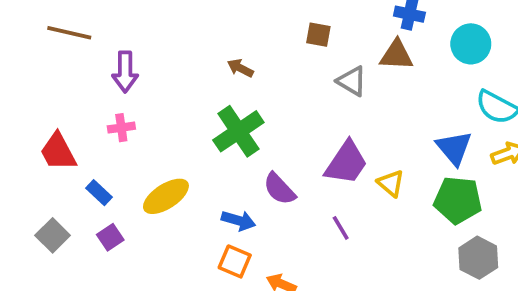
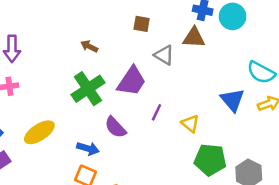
cyan circle: (471, 44) -> (233, 16), moved
purple trapezoid: (346, 163) -> (132, 81), moved
green pentagon: (458, 200) -> (210, 160), moved
purple line: (341, 228) -> (157, 112), moved, turned 56

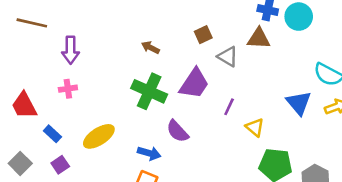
brown square: (142, 24) -> (203, 35), moved, turned -35
green cross: (88, 89) -> (149, 91), turned -32
purple line: (157, 112) -> (229, 107), moved

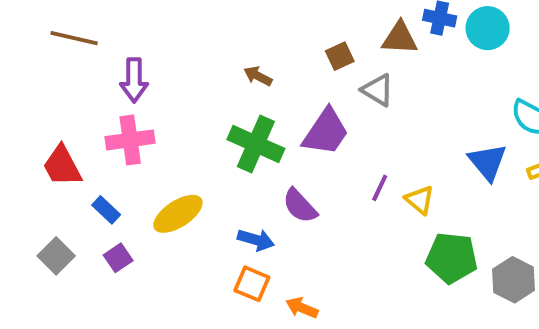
brown triangle: (259, 38) -> (400, 38), moved
pink cross: (68, 89) -> (130, 140), size x1.6
purple line: (229, 107) -> (380, 188), moved

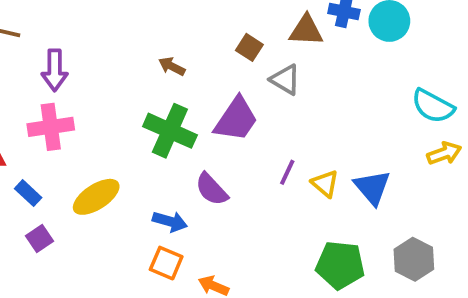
brown square: (340, 56) -> (249, 47), turned -32
blue triangle: (488, 162) -> (372, 187), moved
green pentagon: (452, 258) -> (340, 265), moved

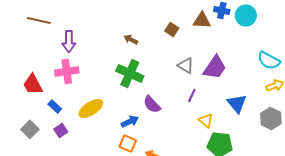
gray triangle: (285, 80) -> (186, 65), moved
purple trapezoid: (236, 119) -> (215, 67), moved
yellow triangle: (325, 184) -> (206, 120), moved
blue arrow: (170, 221) -> (130, 121), turned -42
gray hexagon: (414, 259) -> (271, 118), moved

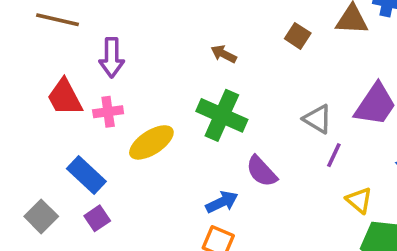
gray triangle: (186, 65) -> (318, 119), moved
pink cross: (67, 71) -> (108, 112), size x0.7
red trapezoid: (33, 84) -> (65, 97), moved
blue rectangle: (55, 106) -> (86, 175), size x1.5
yellow ellipse: (91, 108) -> (151, 142), moved

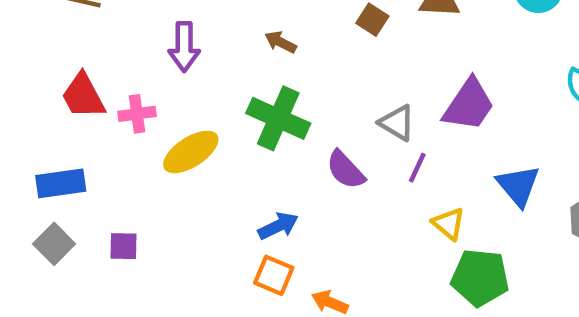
purple arrow: (112, 58) -> (184, 47), moved
purple semicircle: (262, 171) -> (346, 170), moved
blue rectangle: (86, 175) -> (61, 183), moved, turned -51
purple square: (97, 218) -> (124, 246), turned 35

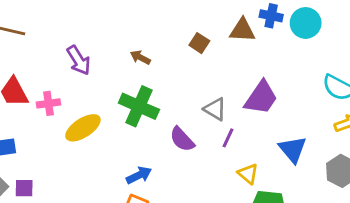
purple arrow: (184, 47) -> (79, 60), turned -32
purple square: (124, 246) -> (24, 188), moved

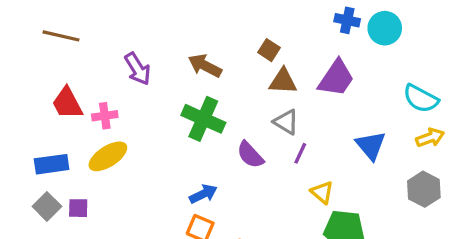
brown triangle: (242, 30) -> (283, 81), moved
brown arrow: (140, 57) -> (205, 66), size x1.5
purple trapezoid: (261, 98) -> (336, 78), moved
yellow ellipse: (83, 128) -> (108, 156), moved
blue triangle: (293, 149) -> (371, 145), moved

